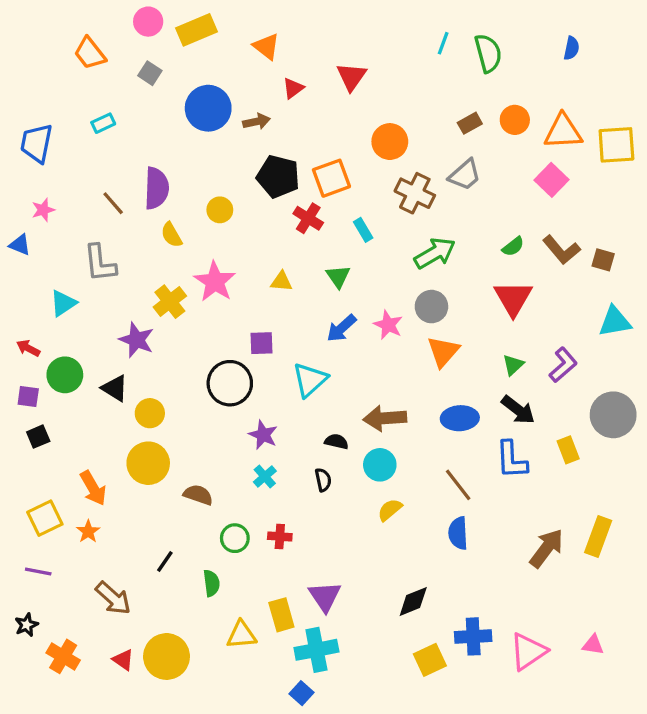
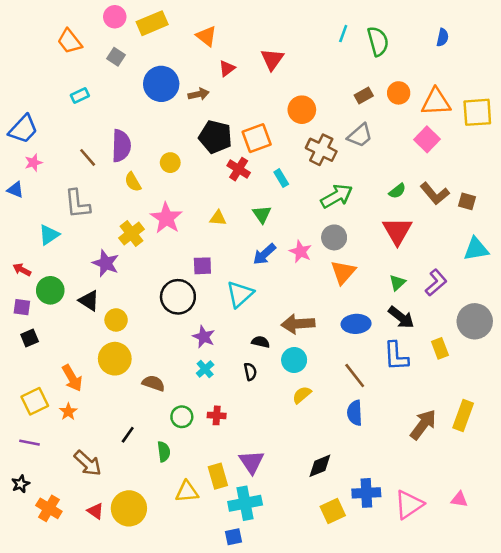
blue trapezoid: (37, 143) -> (23, 129), moved, turned -148
blue square: (301, 693) -> (233, 537), turned 36

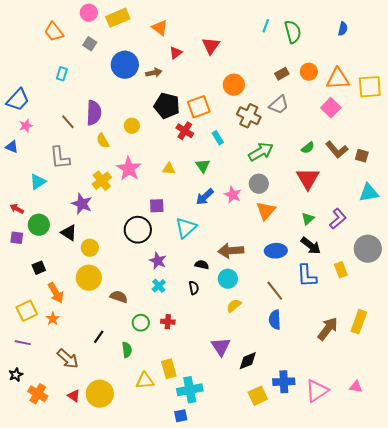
cyan rectangle: (80, 95) -> (62, 74), turned -48
black square: (30, 338) -> (39, 268), moved
purple triangle: (252, 462) -> (221, 347), moved

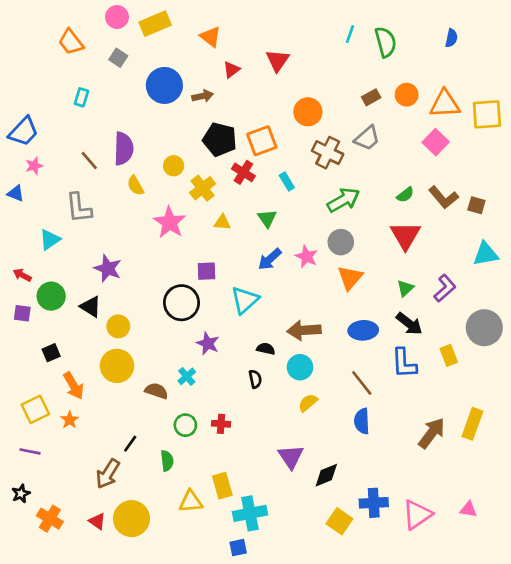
yellow cross: (102, 181) -> (203, 188), moved
cyan cross: (159, 286) -> (187, 376), moved
brown arrow: (68, 359) -> (108, 474), moved, turned 80
yellow square: (258, 396) -> (339, 521), turned -30

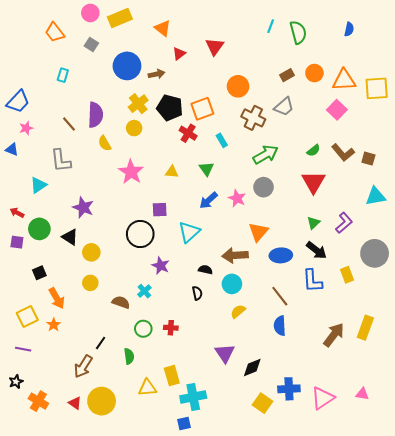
yellow cross: (203, 188) -> (138, 104), moved
orange triangle: (350, 278) -> (258, 232), moved
yellow circle: (117, 366) -> (90, 283), size x0.6

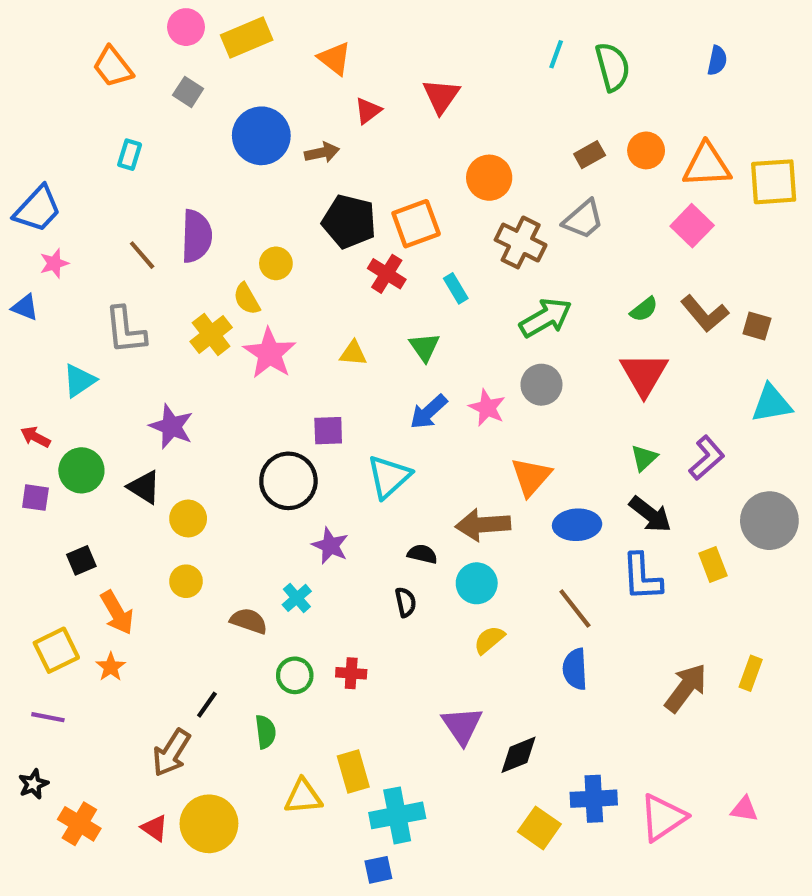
yellow cross: (138, 104) -> (211, 334), moved
yellow semicircle: (105, 143) -> (247, 299), moved
yellow rectangle: (365, 328) -> (751, 673), size x0.7

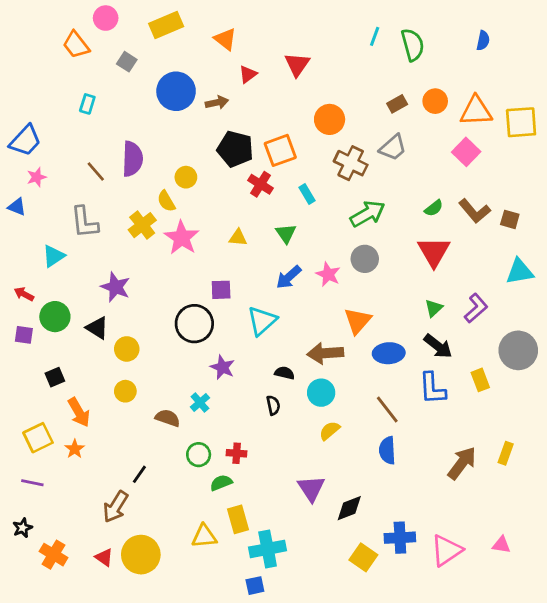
pink circle: (186, 27) -> (106, 18), moved
green semicircle: (265, 732) -> (221, 483), moved, turned -105

